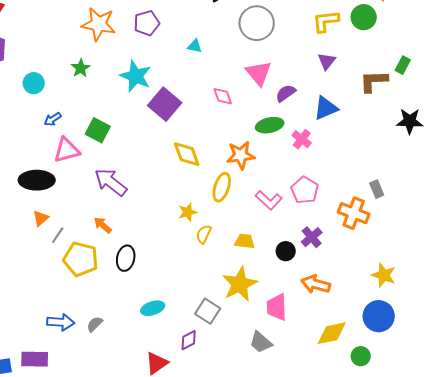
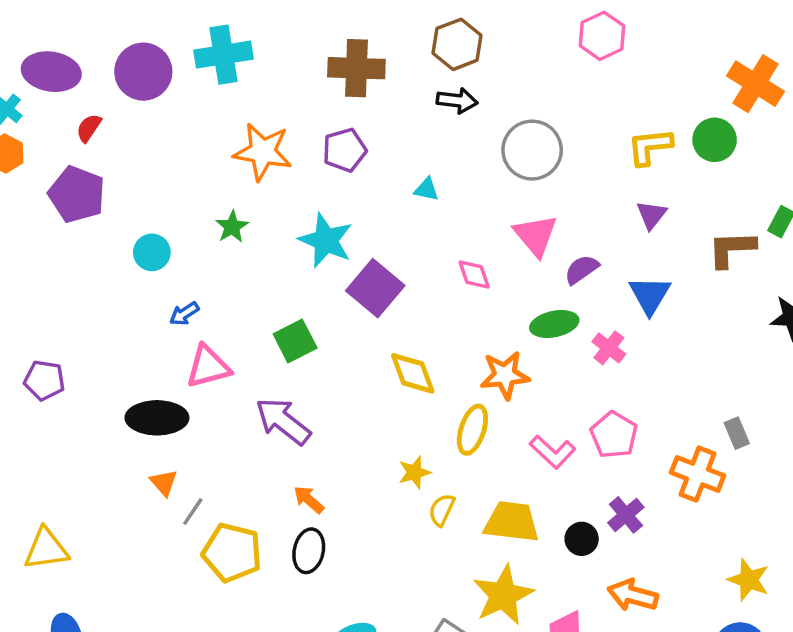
blue triangle: (326, 108) -> (650, 295), turned -36
green square: (98, 130) -> (295, 341), moved, turned 35
orange triangle: (41, 218) -> (164, 483), turned -30
orange arrow: (103, 225) -> (309, 500), moved
yellow trapezoid: (245, 241) -> (512, 522), size x1.6

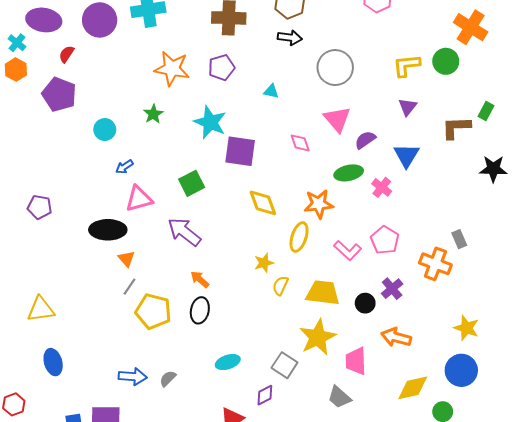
purple square: (375, 288) -> (240, 151), turned -32
orange triangle: (164, 483) -> (126, 259), moved

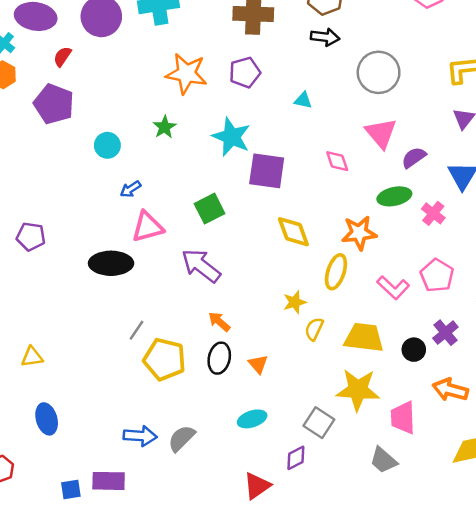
orange triangle: (126, 259) -> (258, 364), moved
yellow triangle: (41, 309) -> (32, 357), size x0.7
yellow star: (318, 337) -> (358, 390), turned 30
gray semicircle: (168, 379) -> (182, 438), size x1.4

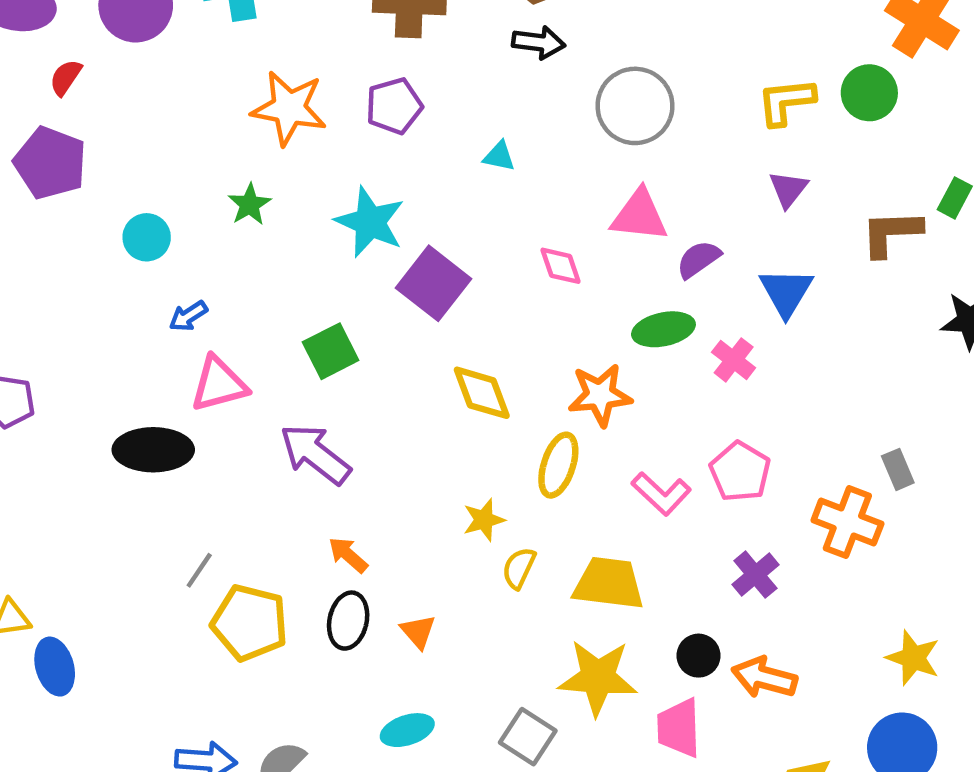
pink triangle: (381, 133) -> (639, 215), turned -44
purple square: (267, 171) -> (434, 283), turned 30
black circle: (414, 350) -> (699, 656), moved
blue ellipse: (47, 419) -> (55, 667), moved

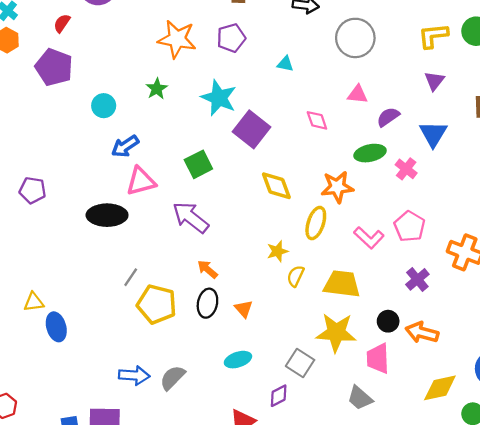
pink triangle: (639, 215) -> (358, 94), size x0.7
blue arrow: (188, 316) -> (125, 146), size x1.4

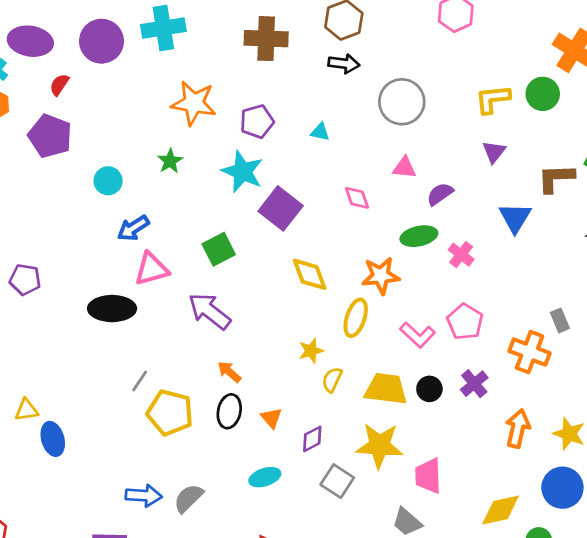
purple pentagon: (231, 38) -> (257, 122), moved
blue triangle: (433, 134) -> (515, 218), moved
black circle: (388, 321) -> (429, 389), moved
orange arrow: (422, 333) -> (518, 428), moved, turned 88
purple diamond: (279, 396) -> (312, 439), moved

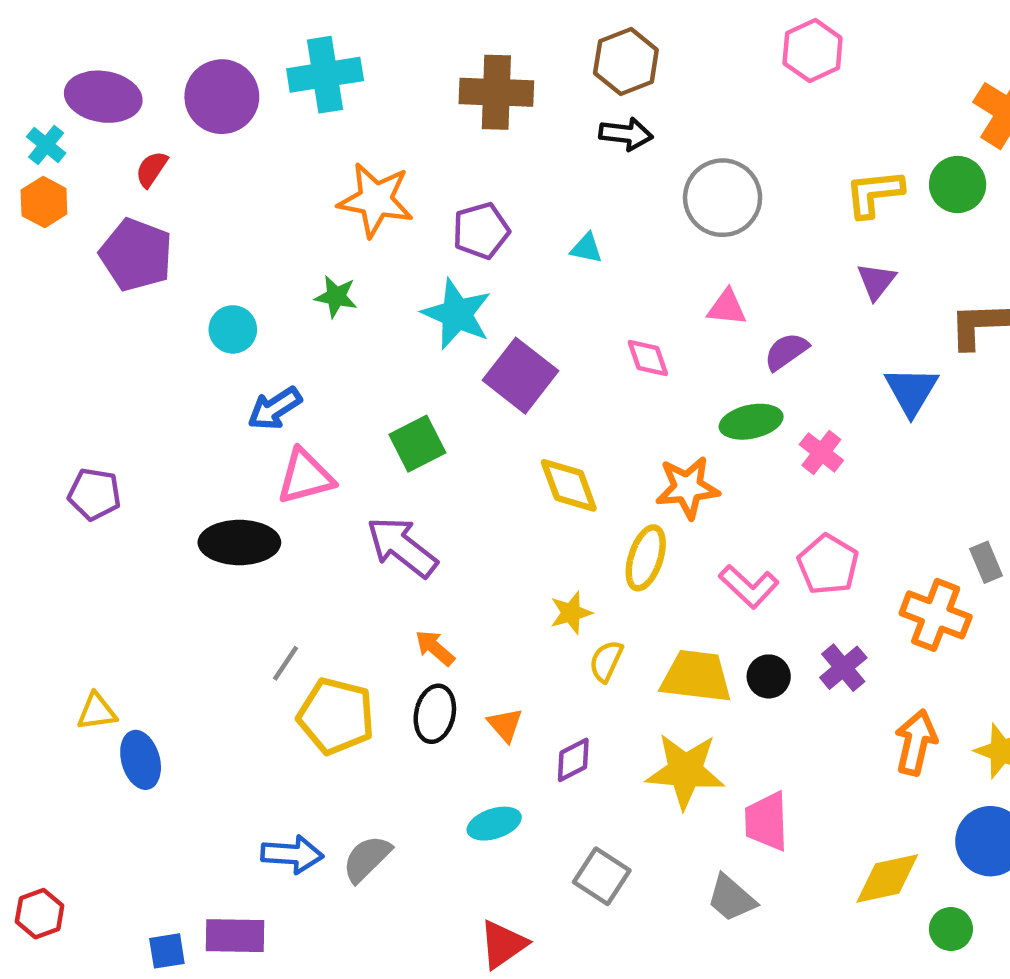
green star: (170, 161) -> (336, 296), turned -30
gray square: (337, 481) -> (602, 876), moved

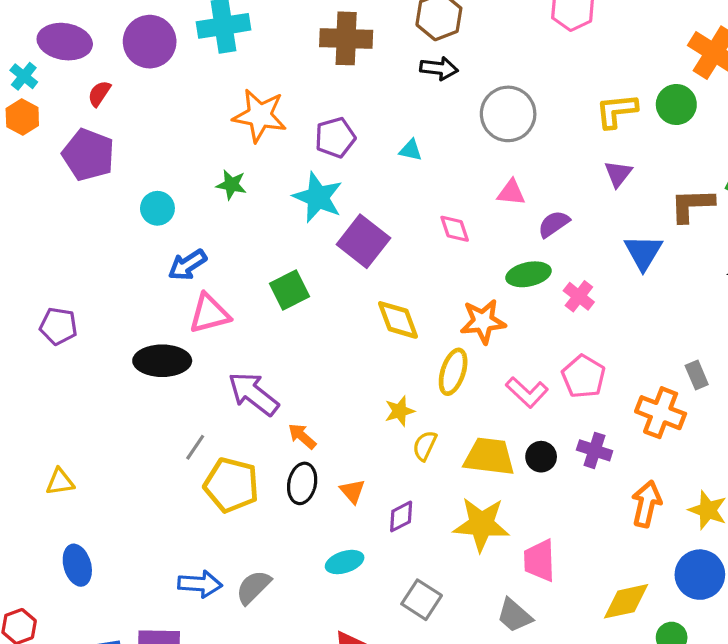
purple arrow: (402, 547) -> (253, 394), moved
purple cross: (843, 668) -> (595, 450), turned -32
blue ellipse: (141, 760) -> (77, 565), moved

